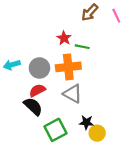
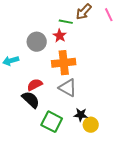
green line: (82, 47) -> (66, 22), moved
gray circle: (39, 68) -> (37, 42), moved
green square: (56, 130) -> (52, 122), turned -35

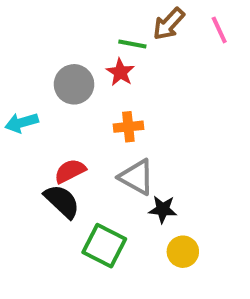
orange cross: (64, 63) -> (128, 127), size x0.6
black star: (81, 115) -> (163, 209), moved

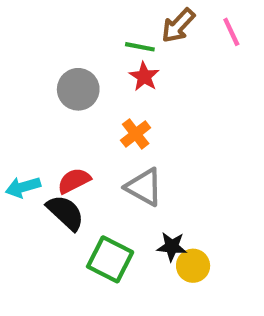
red star: (120, 72) -> (144, 77), moved
cyan arrow: (22, 123) -> (23, 187), moved
orange cross: (128, 127) -> (136, 134), turned -32
black star: (163, 209) -> (172, 247), moved

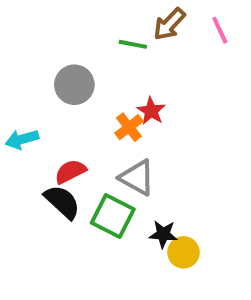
red star: (144, 77) -> (151, 111), moved
cyan arrow: (23, 187) -> (22, 139), moved
green square: (110, 259) -> (113, 216), moved

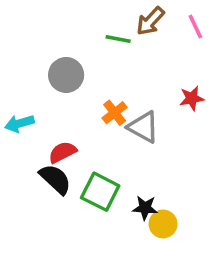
red star: (151, 111) -> (192, 98), moved, turned 30
gray triangle: (137, 178) -> (143, 127), moved

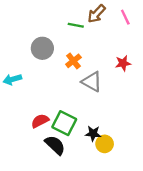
orange cross: (115, 113) -> (73, 61), moved
red semicircle: (62, 152) -> (40, 121), moved
black semicircle: (55, 179) -> (55, 145), moved

